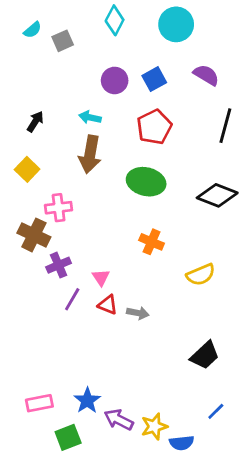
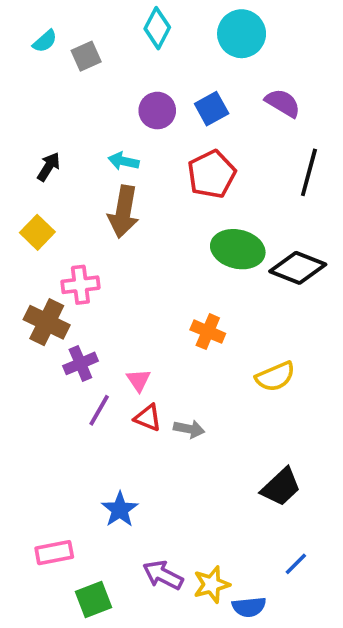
green ellipse: (146, 182) -> (238, 249), moved
blue star: (87, 400) -> (120, 510), moved

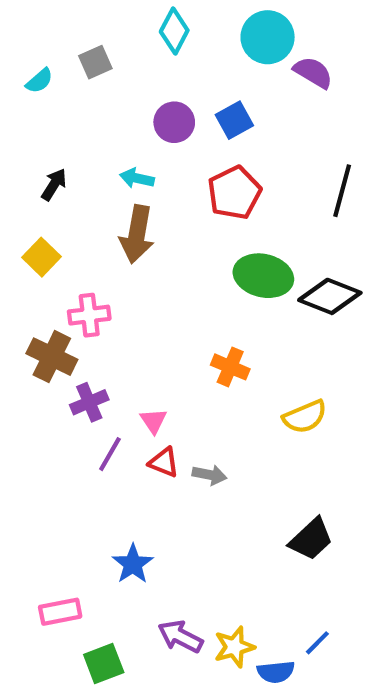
cyan semicircle: (45, 41) -> (39, 81), moved
purple semicircle: (283, 103) -> (313, 72), moved
blue line: (296, 564) -> (317, 643), moved

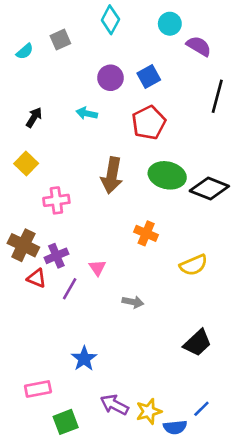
cyan circle: (268, 37) -> (170, 24), size x0.7
black line: (342, 191) -> (217, 96), moved
brown arrow: (137, 234) -> (112, 175), moved
brown cross: (52, 357) -> (23, 245), moved
red triangle: (164, 462) -> (37, 278), moved

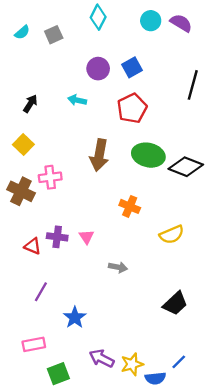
purple semicircle: (199, 46) -> (181, 23), moved
cyan semicircle: (25, 51) -> (22, 32), moved
brown cross: (23, 245) -> (21, 191), moved
purple cross: (56, 256) -> (57, 237), moved, turned 30
purple line: (70, 289) -> (41, 292), moved

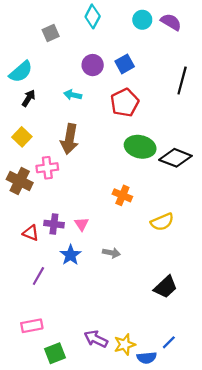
cyan semicircle: (22, 32) -> (21, 72), moved, size x1.6
brown arrow: (99, 155) -> (69, 139), moved
blue star: (75, 317) -> (71, 255), moved

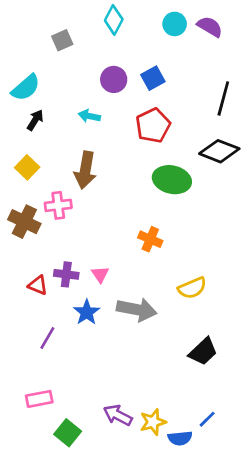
black diamond: (175, 158) -> (219, 151), moved
yellow semicircle: (162, 222) -> (192, 288), moved
gray arrow: (111, 253) -> (137, 310), size x1.8
green square: (55, 353) -> (68, 433), turned -30

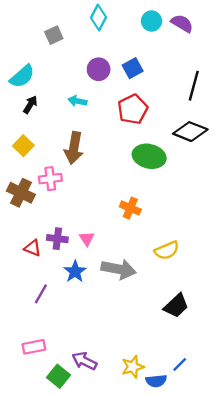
purple arrow: (118, 415) -> (84, 361), moved

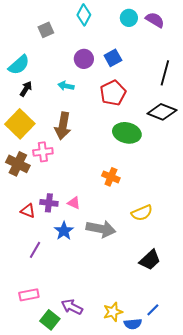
yellow square: (23, 146) -> (20, 124), size x1.6
pink triangle: (87, 239) -> (74, 203), turned -32

